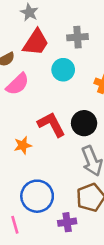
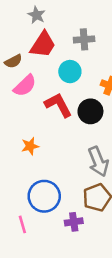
black circle: (84, 123) -> (90, 111), moved
red L-shape: (51, 124) -> (58, 105), moved

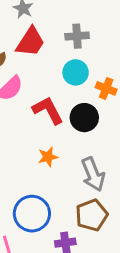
cyan circle: (70, 72) -> (76, 72), moved
orange star: (30, 146) -> (48, 157), moved

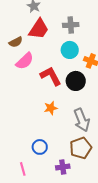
blue circle: (32, 214) -> (40, 147), size x0.6

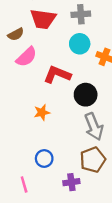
red trapezoid: (39, 29) -> (43, 19), turned 65
red L-shape: (51, 76) -> (57, 75), turned -40
black circle: (76, 81) -> (86, 95), moved
orange star: (51, 108) -> (42, 112), moved

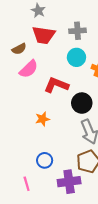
purple cross: (71, 182) -> (69, 182), size x1.5

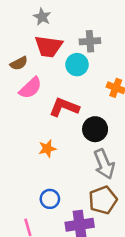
cyan circle: (76, 57) -> (77, 65), moved

